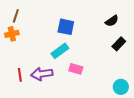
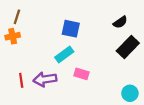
black rectangle: (119, 44) -> (128, 47), size x1.5

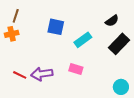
blue square: (71, 29) -> (56, 27), moved
cyan rectangle: (64, 55) -> (83, 40), moved
red line: (21, 80) -> (20, 75), turned -56

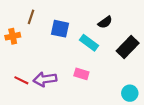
brown line: (16, 16) -> (31, 17), moved
black semicircle: (112, 21) -> (105, 22), moved
cyan rectangle: (83, 40) -> (89, 43), turned 72

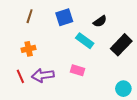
blue square: (60, 29) -> (64, 17), moved, turned -30
orange cross: (13, 36) -> (29, 49), moved
red line: (21, 80) -> (20, 76), turned 40

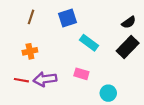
black semicircle: (100, 21) -> (129, 22), moved
red line: (20, 76) -> (21, 80), turned -56
cyan circle: (123, 89) -> (108, 93), moved

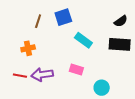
brown line: (31, 17) -> (38, 21), moved
black rectangle: (128, 47) -> (120, 44), turned 50

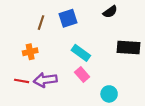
black semicircle: (121, 21) -> (110, 12), moved
cyan rectangle: (83, 40) -> (81, 53), moved
pink rectangle: (76, 70) -> (82, 74), turned 32

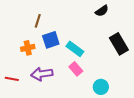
blue square: (68, 18) -> (51, 40), moved
black rectangle: (129, 47) -> (119, 44), turned 55
red line: (22, 81) -> (12, 79), moved

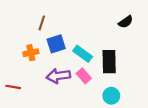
black semicircle: (102, 11) -> (126, 22), moved
black rectangle: (119, 44) -> (109, 62), moved, turned 30
purple arrow: (42, 74) -> (58, 76), moved

